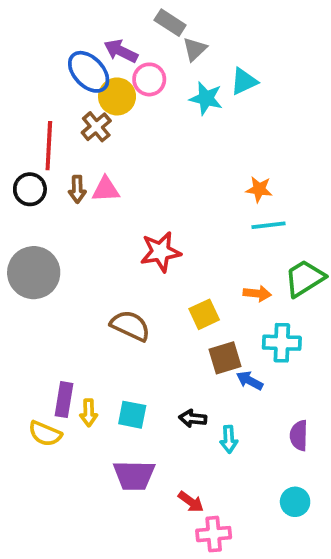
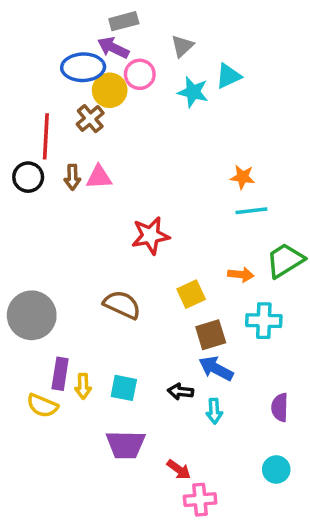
gray rectangle: (170, 23) -> (124, 21), moved, turned -48
blue ellipse: (89, 72) -> (83, 67), turned -48
gray circle: (34, 273) -> (32, 315), moved
blue arrow: (250, 381) -> (216, 368), moved, size x1.4

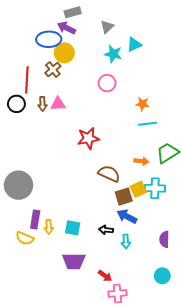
pink circle: (140, 74) -> (107, 83), moved
yellow square: (191, 294) -> (138, 189), moved
brown semicircle: (122, 305) -> (109, 174), moved

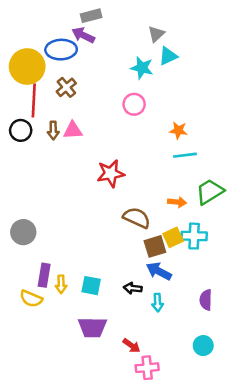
gray triangle: (107, 27) -> (156, 34), moved
yellow circle: (64, 53) -> (27, 67), moved, size x1.4
gray circle: (19, 185) -> (23, 232), size x0.7

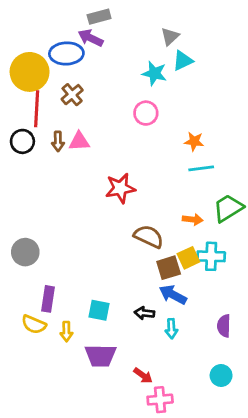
yellow arrow: (61, 284) -> (66, 332), moved

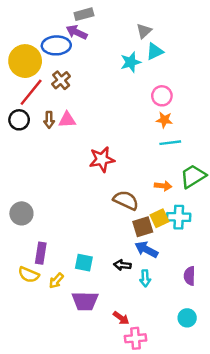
cyan star: (154, 73) -> (131, 62), turned -30
red line: (37, 109) -> (31, 92), turned 36
pink circle: (146, 113) -> (162, 96), moved
yellow arrow: (66, 332) -> (56, 281), turned 42

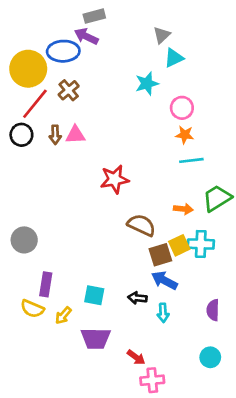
cyan star: (131, 62) -> (147, 84), moved

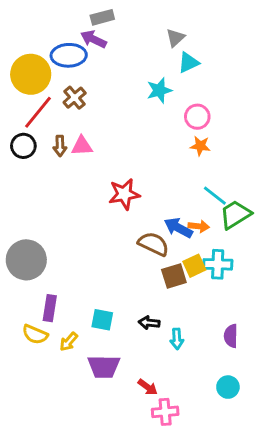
cyan line: (191, 160) -> (215, 196), moved, turned 45
gray circle: (24, 240) -> (26, 260), size x1.4
blue arrow: (164, 280) -> (178, 228), moved

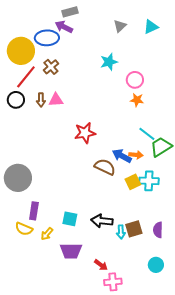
cyan triangle: (189, 63) -> (151, 27), moved
brown square: (174, 276) -> (134, 229), moved
black arrow: (149, 323) -> (102, 221), size x1.5

